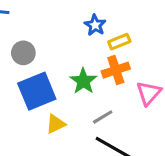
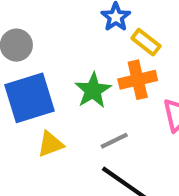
yellow rectangle: (119, 42) -> (146, 42), turned 55

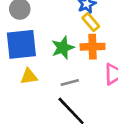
yellow rectangle: (146, 42) -> (91, 22), moved

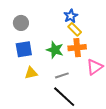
blue square: (21, 44) -> (24, 49), size x0.7
green star: (63, 48) -> (55, 50), turned -30

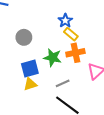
gray circle: (21, 23) -> (24, 37), moved
blue square: (24, 49) -> (30, 69), moved

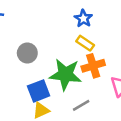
blue star: (65, 21) -> (83, 18), moved
green star: (53, 58) -> (65, 74), size x1.4

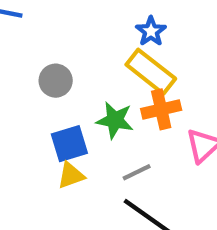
yellow rectangle: (85, 43) -> (151, 72), size x1.6
green star: (65, 74) -> (115, 120), size x0.7

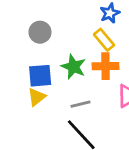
yellow rectangle: (151, 72) -> (104, 40), size x0.7
yellow triangle: (71, 175) -> (37, 97), turned -30

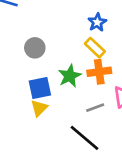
green star: (73, 67) -> (70, 76), turned 30
gray line: (80, 104) -> (95, 108), moved

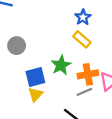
gray circle: (35, 48) -> (17, 46), moved
orange cross: (99, 72) -> (88, 74), moved

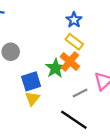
orange cross: (88, 74) -> (70, 61), moved, turned -36

